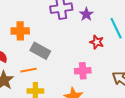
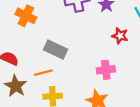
orange cross: (20, 31) -> (26, 16), moved, turned 30

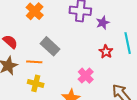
pink cross: (106, 70) -> (86, 76), turned 35

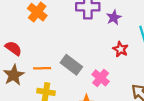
gray rectangle: (50, 46) -> (71, 65), moved

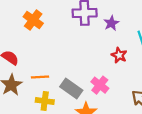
gray rectangle: (71, 65) -> (71, 88), moved

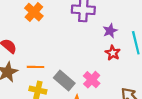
purple star: (111, 23) -> (110, 31), moved

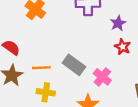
gray rectangle: (64, 80) -> (74, 65), moved

